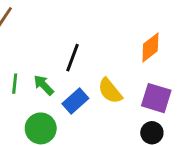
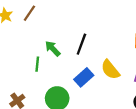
green arrow: (44, 85) -> (53, 49), moved

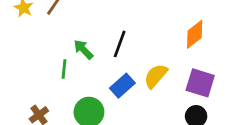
yellow semicircle: (110, 70) -> (156, 76), turned 80

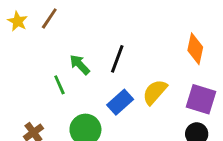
orange diamond: (195, 34) -> (195, 49), turned -40
green line: (64, 69) -> (59, 85), turned -30

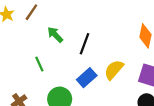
green arrow: (80, 65) -> (55, 35), moved

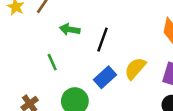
green arrow: (55, 35) -> (70, 29), turned -36

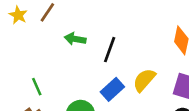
green line: (52, 62) -> (37, 87), moved

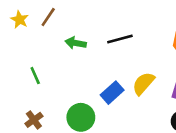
black line: (110, 50) -> (120, 39), moved, turned 55
green line: (37, 87) -> (35, 76), moved

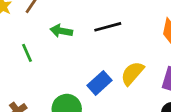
green line: (35, 76) -> (27, 53), moved

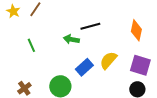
green arrow: (61, 31) -> (71, 39), moved

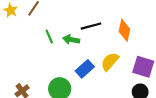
orange diamond: (136, 30) -> (124, 30), moved
green line: (31, 45) -> (49, 36), moved

